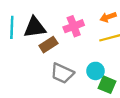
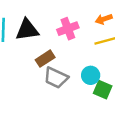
brown rectangle: (48, 45) -> (45, 59), moved

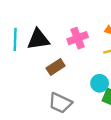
gray trapezoid: (56, 78) -> (60, 103), moved

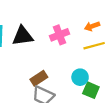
brown rectangle: (56, 67) -> (39, 78), moved

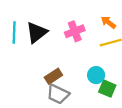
orange arrow: (92, 26) -> (108, 22), turned 56
black triangle: (23, 36) -> (37, 32), turned -30

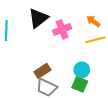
black triangle: (37, 32) -> (38, 18), moved
green square: (107, 89) -> (80, 84), moved

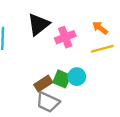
cyan circle: (82, 70) -> (77, 77), moved
green square: (80, 84) -> (62, 79), moved

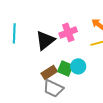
black triangle: (39, 24) -> (45, 40), moved

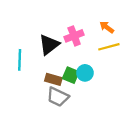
cyan line: (14, 33) -> (20, 60), moved
brown rectangle: (49, 72) -> (53, 79), turned 49

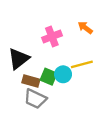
black triangle: (49, 45) -> (19, 59), moved
yellow line: (109, 47) -> (82, 64), moved

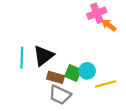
pink cross: (52, 37) -> (97, 13), moved
yellow line: (82, 64) -> (106, 84), moved

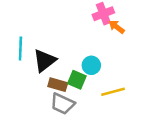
cyan line: (22, 58) -> (20, 48), moved
cyan circle: (87, 71) -> (91, 65), moved

